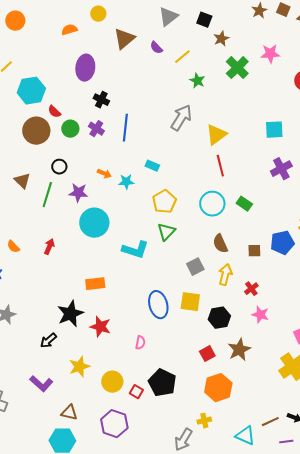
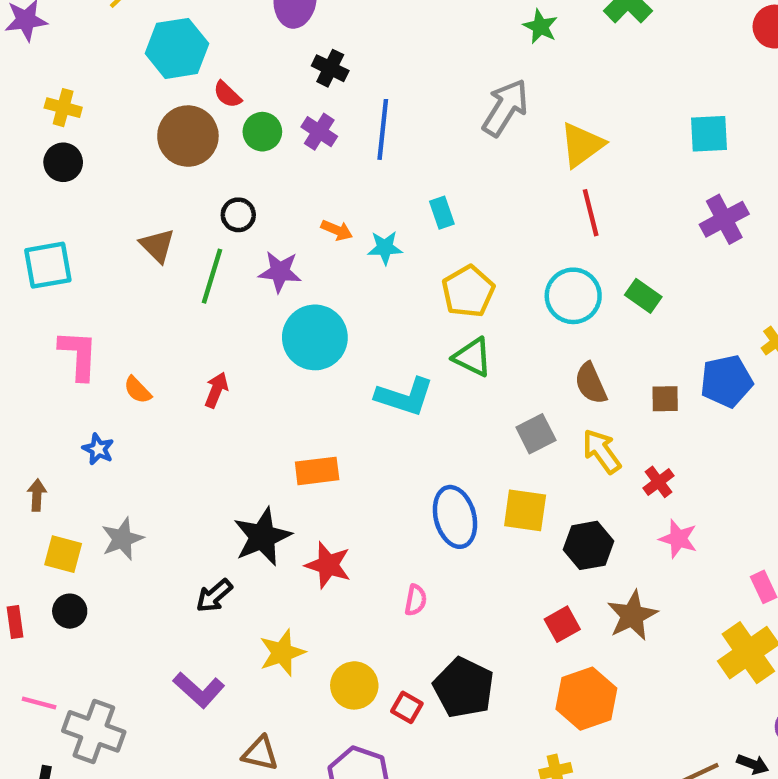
cyan rectangle: (152, 166) -> (442, 213), turned 48
green triangle: (166, 232) -> (472, 357), turned -48
yellow arrow: (225, 275) -> (602, 451), turned -50

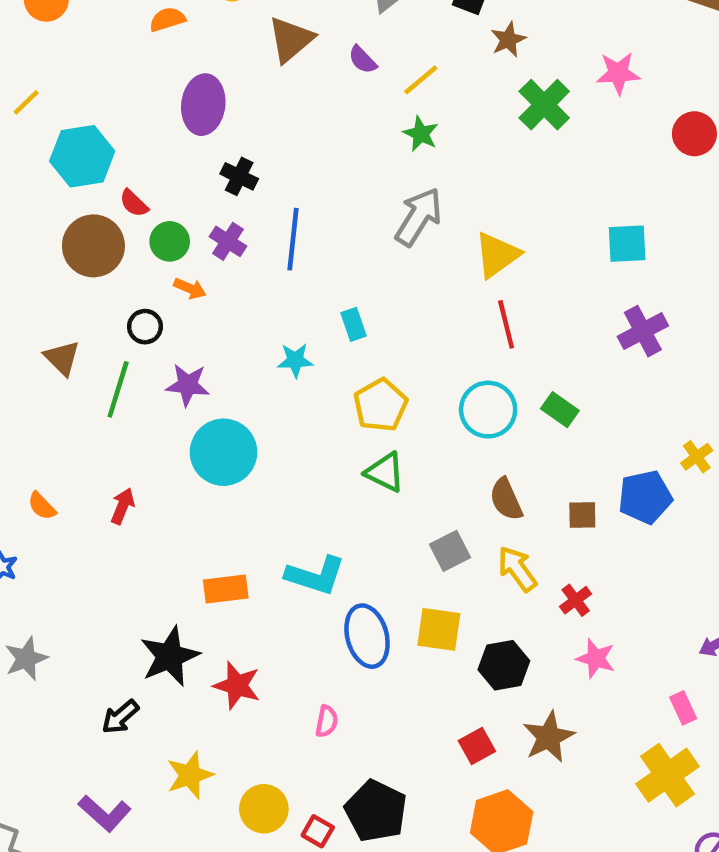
green star: (540, 27) -> (421, 134), moved
orange arrow: (337, 230) -> (190, 288), moved
cyan L-shape: (405, 397) -> (315, 576), moved

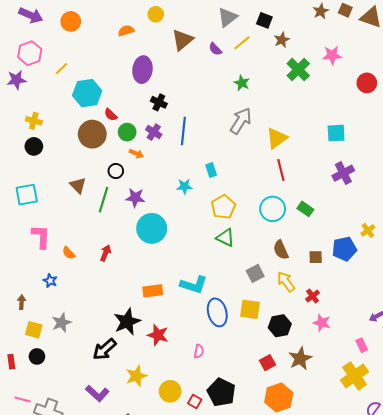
yellow line: (421, 80) -> (242, 43), moved
black arrow: (120, 717) -> (105, 349), size x1.4

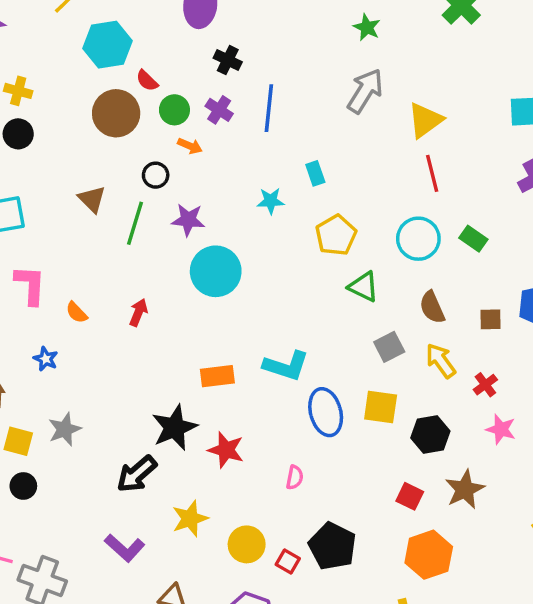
green triangle: (225, 238) -> (363, 287), moved
red square: (267, 363) -> (410, 496), turned -35

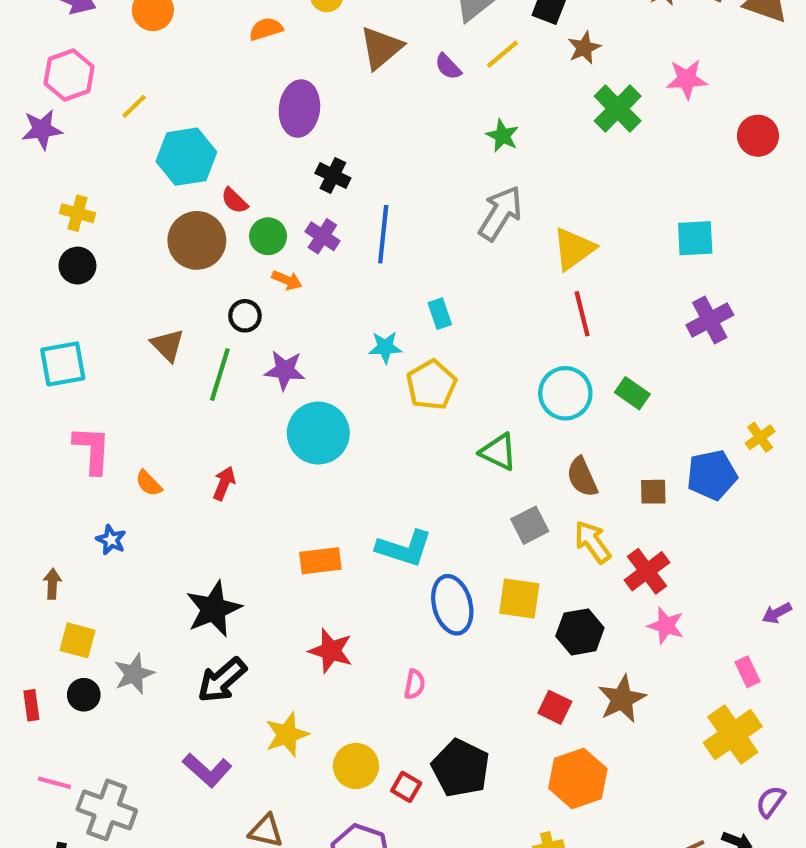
yellow pentagon: (336, 235) -> (431, 385), moved
red cross: (485, 385) -> (647, 571), size x1.5
black star: (174, 428) -> (214, 609), moved
gray star: (65, 429) -> (134, 674), moved

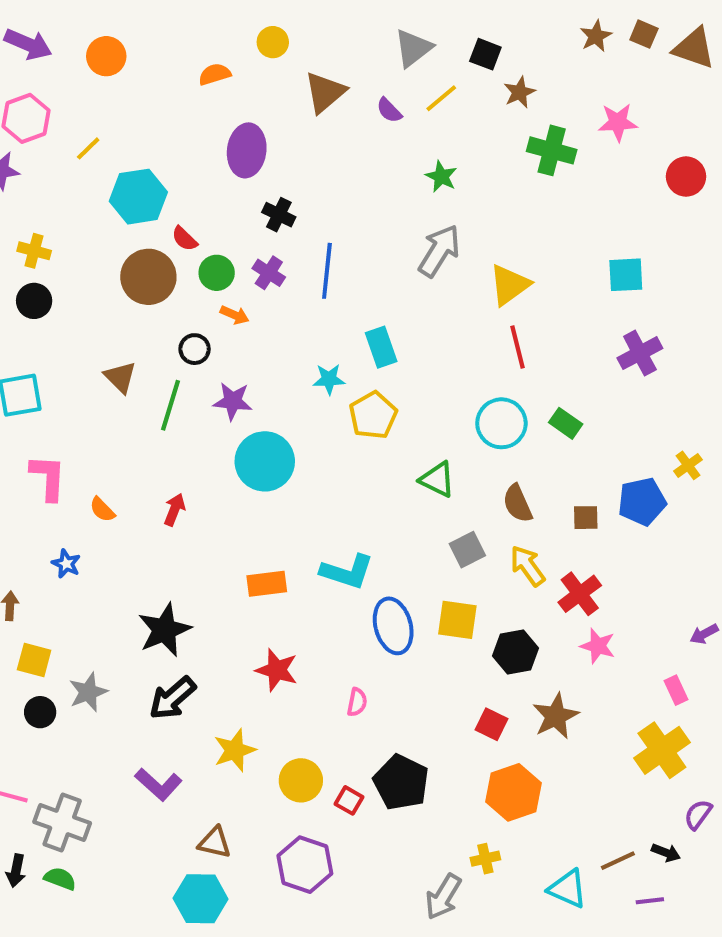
green cross: (618, 109) -> (552, 150), turned -30
cyan rectangle: (440, 314) -> (381, 347), size x1.4

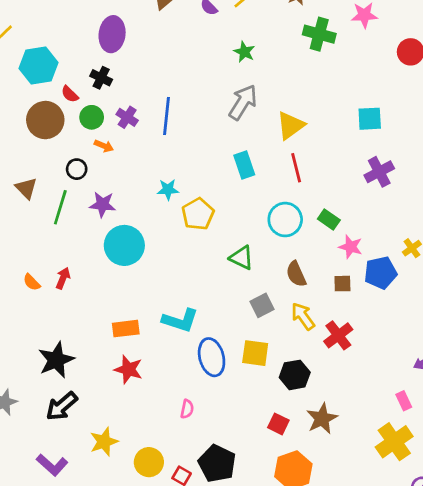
black cross: (279, 215) -> (101, 78), moved
cyan rectangle: (381, 347) -> (244, 165), moved
orange semicircle: (102, 510) -> (32, 282), moved
pink star: (598, 646) -> (351, 247), moved
red star: (277, 670) -> (128, 369), moved

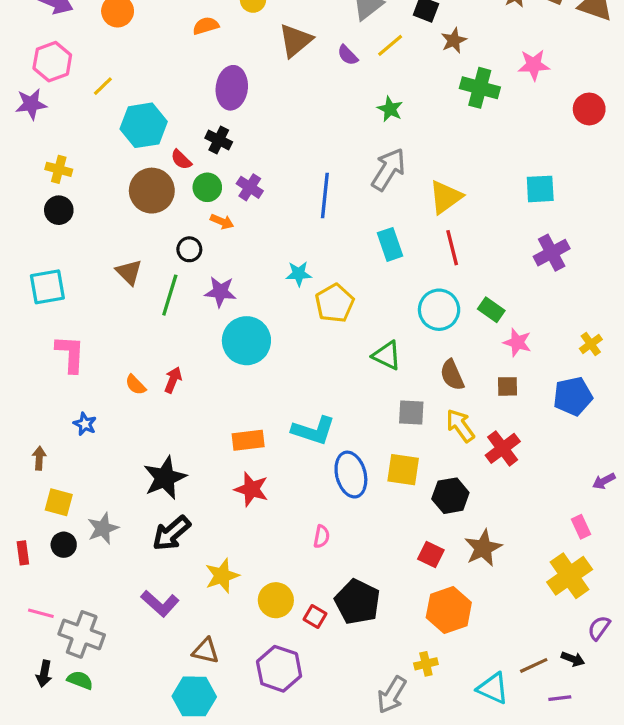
blue line: (167, 116) -> (325, 195), moved
blue pentagon: (381, 273) -> (573, 396), moved
gray square: (262, 305) -> (411, 413), turned 30

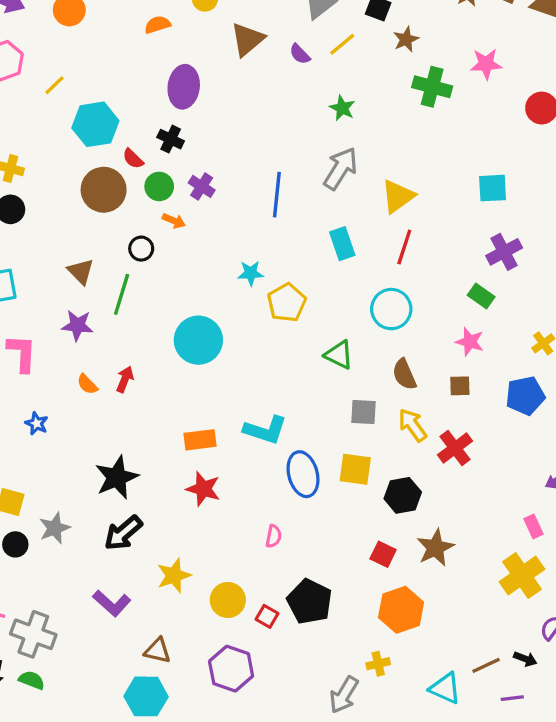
red line: (452, 248) -> (404, 247), turned 32
purple star: (220, 292) -> (77, 325), moved
green rectangle: (491, 310) -> (481, 296), moved

